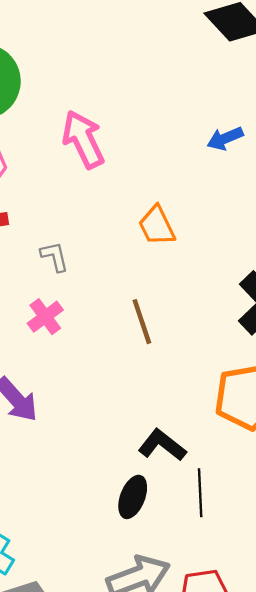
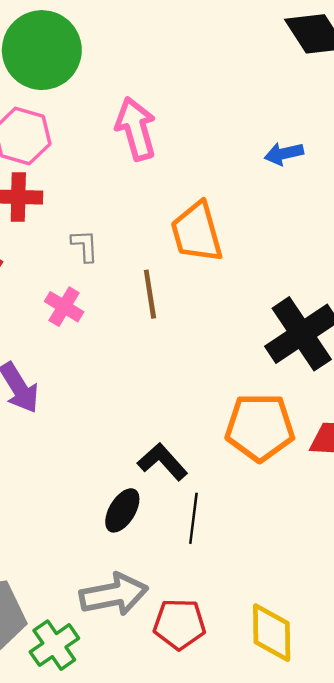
orange trapezoid: (157, 226) -> (197, 232), size x1.4
pink cross: (45, 317) -> (64, 307), turned -32
brown line: (142, 322) -> (150, 294), moved

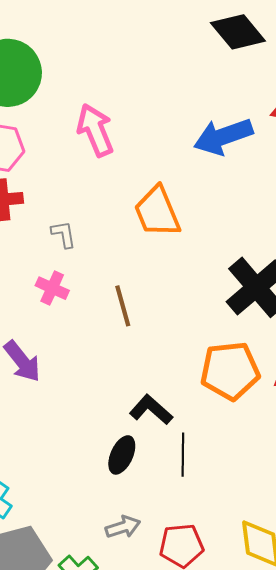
blue arrow: (284, 154) -> (223, 136), size x1.8
brown line: (150, 294) -> (123, 306), moved
gray arrow: (114, 594) -> (123, 527), size x0.6

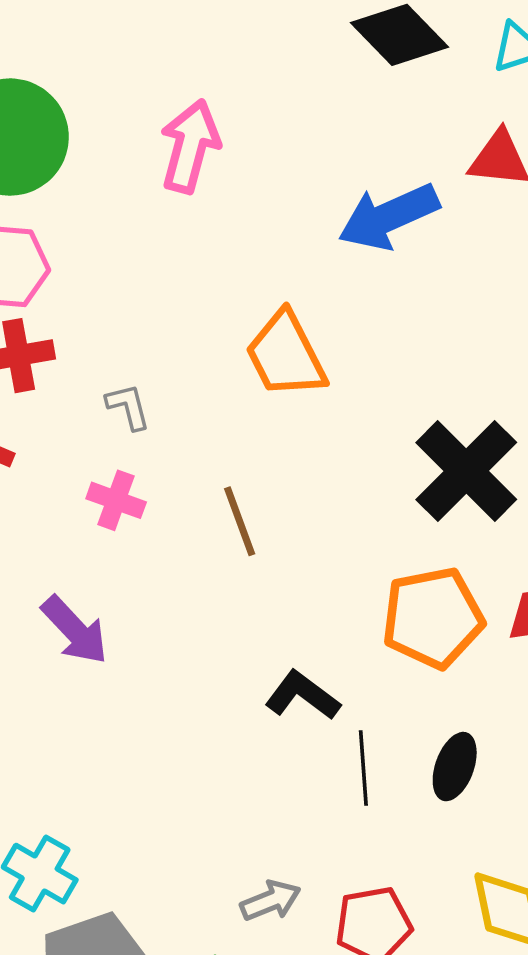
pink arrow: (95, 130) -> (190, 146), moved, turned 42
black ellipse: (122, 455) -> (455, 767), moved

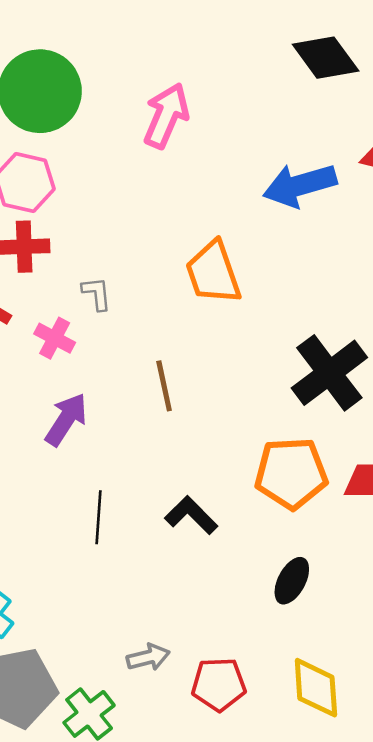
pink cross: (116, 500) -> (55, 338), moved
purple arrow: (75, 630) -> (66, 419), moved, turned -112
black line: (363, 768) -> (98, 517), moved

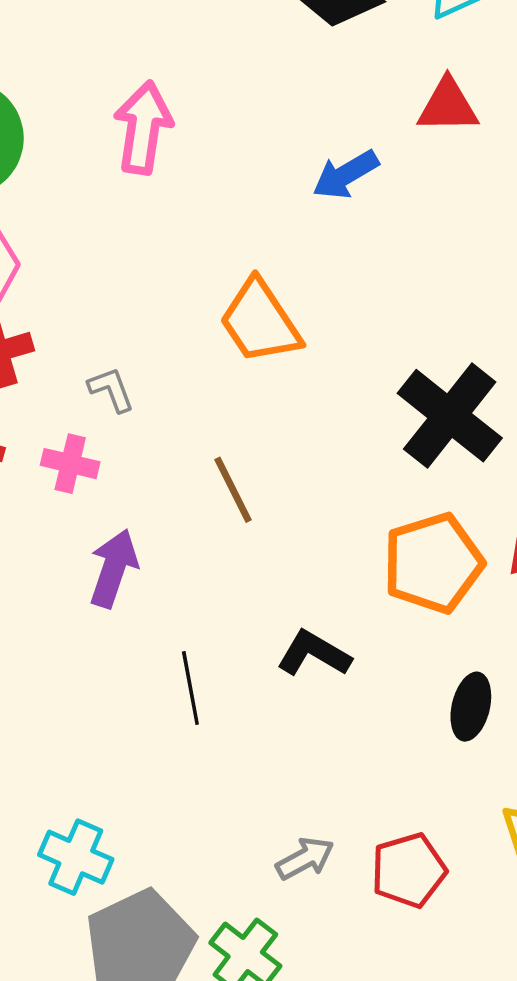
blue arrow: (300, 185) -> (346, 175), size x0.7

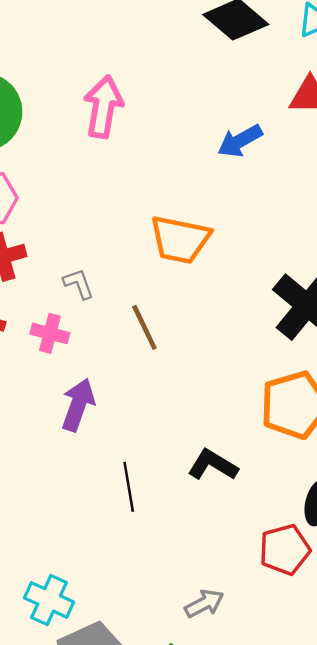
orange trapezoid: (260, 322) -> (180, 239), turned -46
brown line: (233, 490) -> (144, 327), moved
red pentagon: (409, 870) -> (285, 550), moved

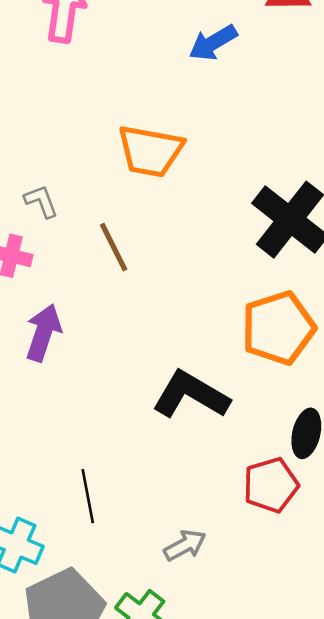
black L-shape: (213, 465) -> (191, 395), size x1.4
black line: (129, 487) -> (88, 496), moved

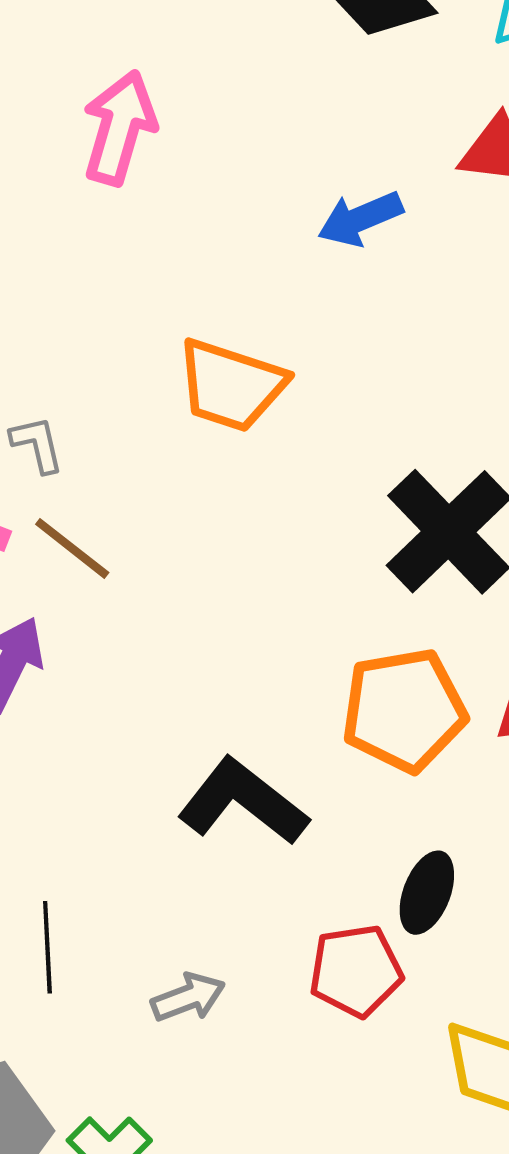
brown line: (114, 247) -> (72, 548), moved, turned -33
gray arrow: (185, 545) -> (188, 997), moved

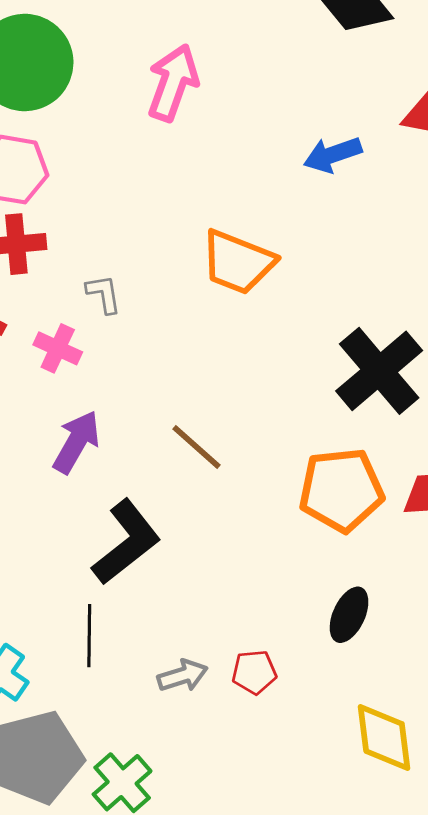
brown line: (72, 548) -> (197, 447), moved
black L-shape: (243, 802) -> (126, 542), moved, turned 100
red pentagon: (356, 971) -> (254, 672), moved, size x0.7

